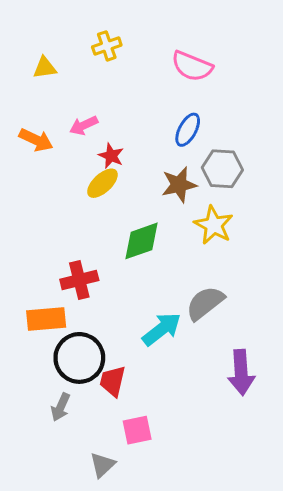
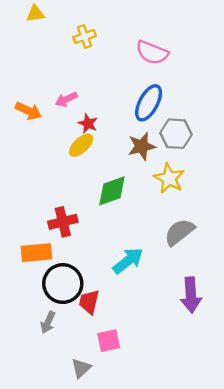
yellow triangle: (45, 68) -> (35, 14), moved
blue ellipse: (188, 130) -> (149, 103), size x1.4
gray semicircle: (205, 303) -> (179, 232), moved

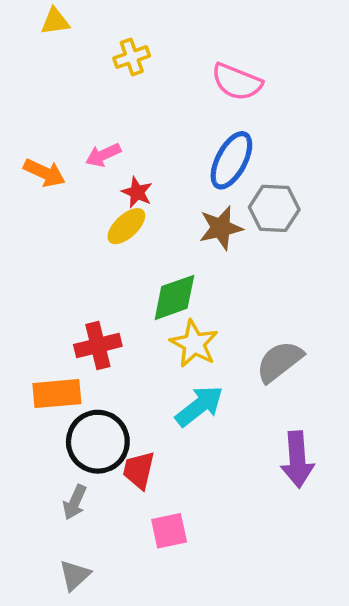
yellow star: (169, 178) -> (194, 344), moved
gray triangle: (81, 368) -> (75, 575), moved

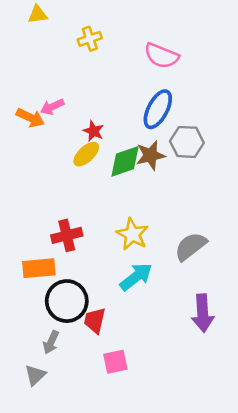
pink arrow: (103, 155) -> (52, 107), moved
green diamond: (174, 297) -> (125, 161), moved
gray triangle: (75, 575) -> (35, 375), moved

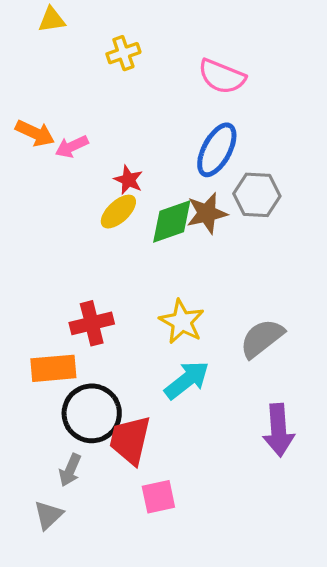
orange arrow: (30, 118) -> (35, 133), moved
red trapezoid: (95, 320) -> (130, 440), size x1.4

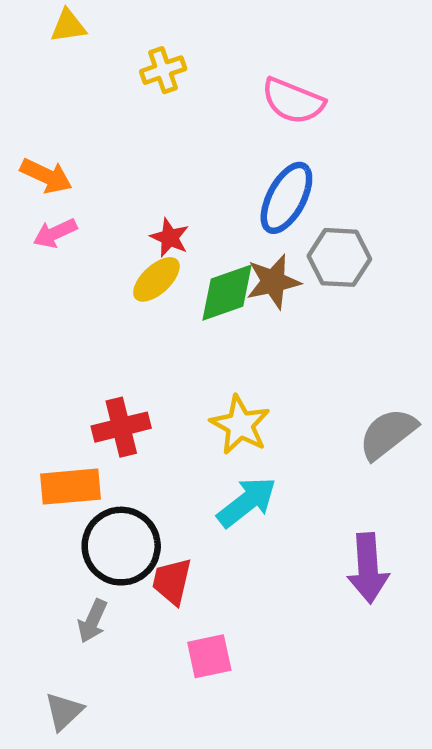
pink arrow: (72, 146) -> (55, 233), moved
gray semicircle: (262, 338) -> (388, 434), moved
red trapezoid: (130, 440) -> (172, 581), size x0.7
gray triangle: (48, 515) -> (64, 711), moved

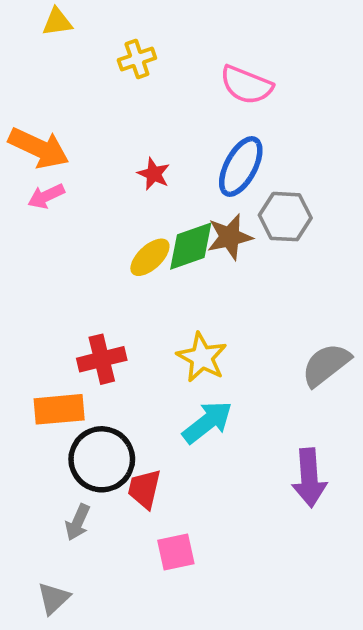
orange arrow: (46, 176) -> (39, 148), size x1.4
red star: (170, 238) -> (154, 174), moved
yellow ellipse: (156, 279) -> (150, 257), moved

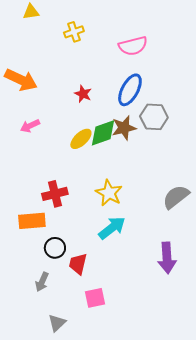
pink semicircle: (246, 85) -> (133, 46), turned -36
pink arrow: (46, 196) -> (30, 126), moved
black circle: (102, 459) -> (55, 248), size x0.6
gray triangle: (54, 598) -> (57, 323), moved

